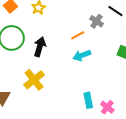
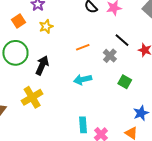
gray cross: (97, 21) -> (110, 56), moved
orange line: (78, 35) -> (83, 47), moved

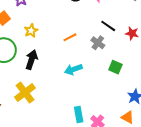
yellow star: (46, 26) -> (31, 31), moved

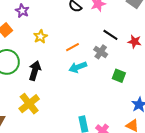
yellow star: (31, 31) -> (40, 37), moved
cyan arrow: (73, 69) -> (78, 67), moved

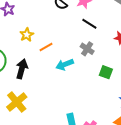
black line: (110, 35) -> (89, 24), moved
orange line: (73, 47) -> (46, 47), moved

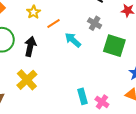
cyan arrow: (65, 65) -> (73, 40), turned 66
green square: (106, 72) -> (114, 46), size x1.6

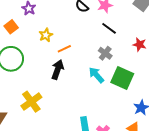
cyan arrow: (73, 40) -> (96, 75), moved
black arrow: (30, 46) -> (58, 70), moved

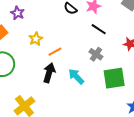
cyan arrow: (96, 75) -> (76, 76), moved
green square: (122, 78) -> (114, 78), turned -30

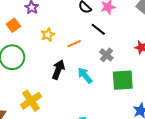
black line: (99, 29) -> (98, 29), moved
orange line: (55, 52) -> (74, 44), moved

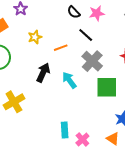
gray cross: (106, 55) -> (92, 61), size x1.5

